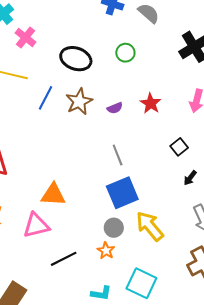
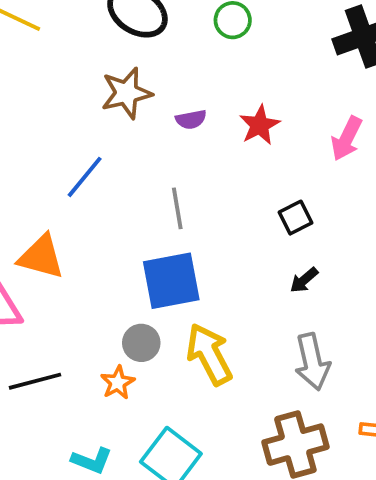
blue line: (46, 98) -> (85, 177), moved

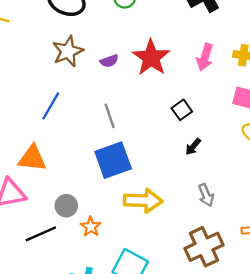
red star: (260, 125) -> (151, 58), size x1.5
gray circle: (141, 343) -> (66, 206), moved
yellow arrow: (209, 354) -> (143, 201), turned 129
gray arrow: (312, 362) -> (206, 195), size x0.7

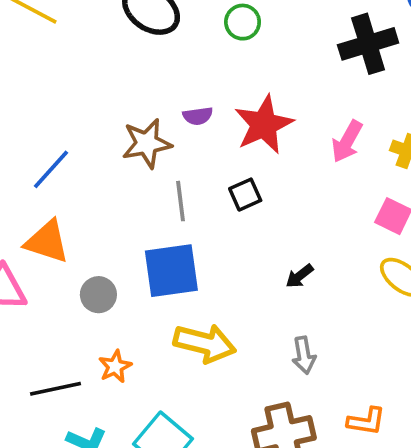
brown star: (68, 51) -> (147, 143), moved
blue line: (51, 106) -> (51, 169), moved
black square: (182, 110) -> (245, 195), moved
gray circle: (66, 206) -> (98, 295), moved
black line: (41, 234) -> (55, 389), moved

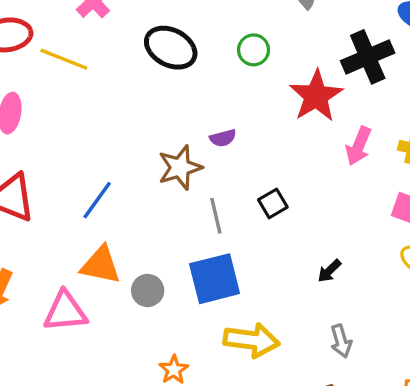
red star: (264, 125) -> (316, 96), moved
gray circle: (98, 295) -> (148, 290), moved

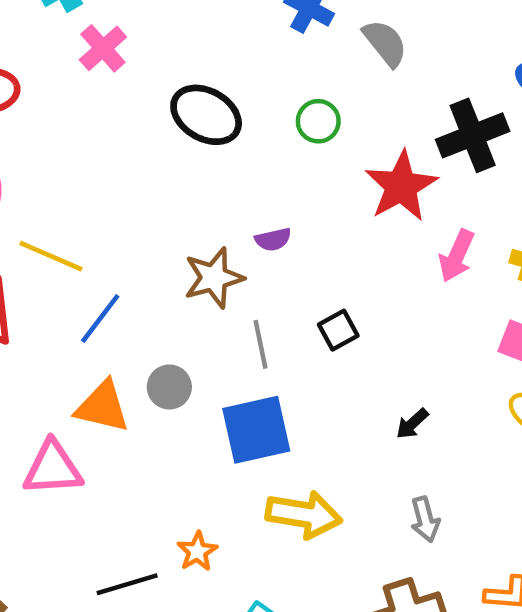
yellow line: (64, 59) -> (51, 256), moved
gray circle: (148, 290) -> (169, 387), moved

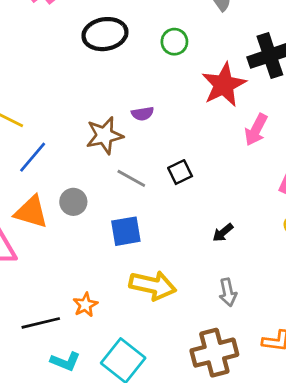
black ellipse: (206, 115) -> (105, 34), turned -42
gray line: (261, 344) -> (131, 178), turned -52
blue square: (256, 430) -> (126, 231), size x0.7

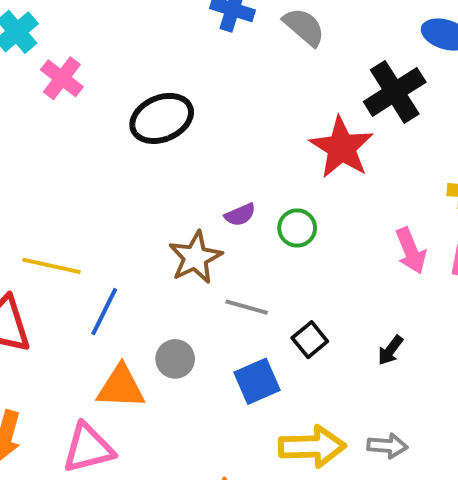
green circle: (174, 42) -> (297, 228), moved
pink arrow: (256, 130) -> (411, 251), moved, turned -36
black square: (180, 172) -> (310, 340), moved
gray arrow: (228, 292) -> (387, 446), moved, turned -60

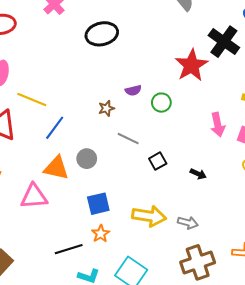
black cross: (395, 92) -> (224, 42), turned -32
brown star: (195, 257) -> (106, 108), size x0.6
black arrow: (390, 350) -> (198, 174), turned -112
blue square: (257, 381) -> (98, 204), moved

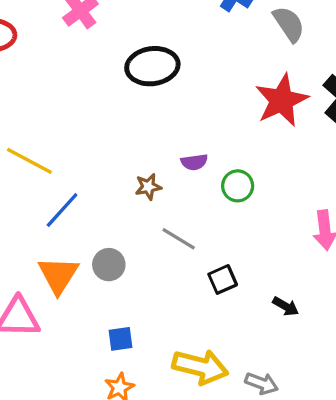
red star: (192, 65) -> (282, 100), moved
orange triangle: (56, 168) -> (58, 275), turned 44
blue square: (98, 204) -> (121, 339), size x0.7

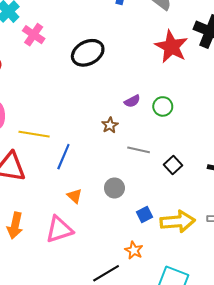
gray circle: (109, 265) -> (114, 188), moved
orange triangle: (58, 275) -> (75, 196), size x0.6
blue square: (121, 339) -> (145, 215), moved

